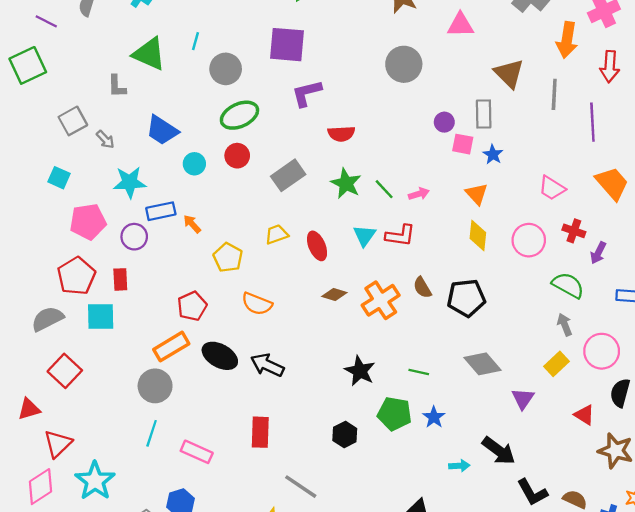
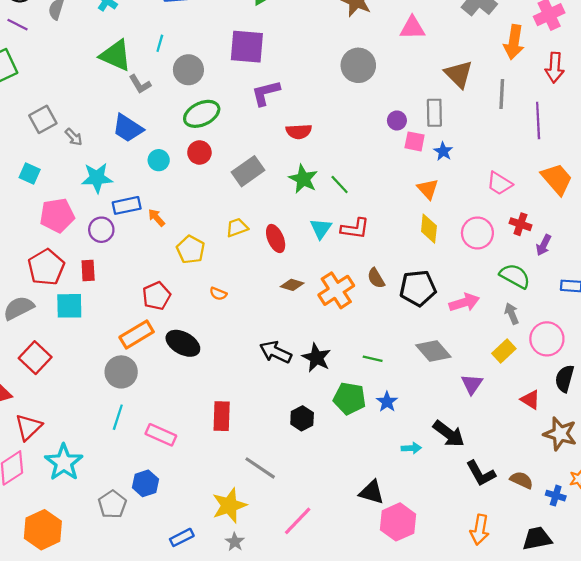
gray L-shape: (117, 86) -> (140, 84), moved, turned -30
pink arrow: (419, 194) -> (464, 302), moved, size x1.5
orange semicircle: (257, 304) -> (218, 294), size x0.6
black arrow: (267, 365) -> (276, 352), moved

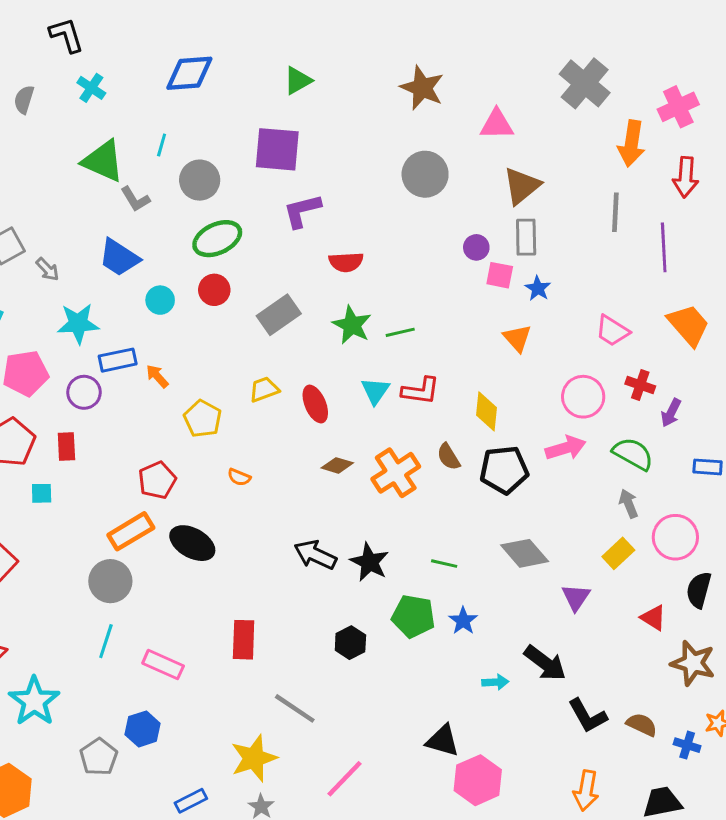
brown triangle: (459, 74) -> (522, 186), moved, turned 36
green line: (340, 184) -> (400, 332), turned -60
yellow diamond: (429, 229) -> (487, 411), moved
pink arrow: (464, 302) -> (566, 448), moved
cyan square: (69, 306) -> (42, 493), size x0.6

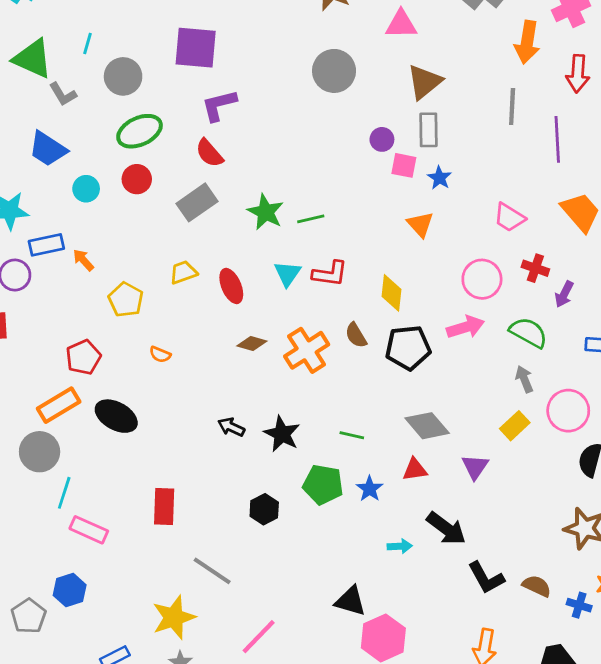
red semicircle: (346, 262) -> (209, 153), moved, turned 52
black arrow: (315, 555) -> (231, 427), size x0.7
red triangle: (653, 618) -> (415, 470), moved, turned -40
cyan line: (106, 641) -> (64, 493), moved

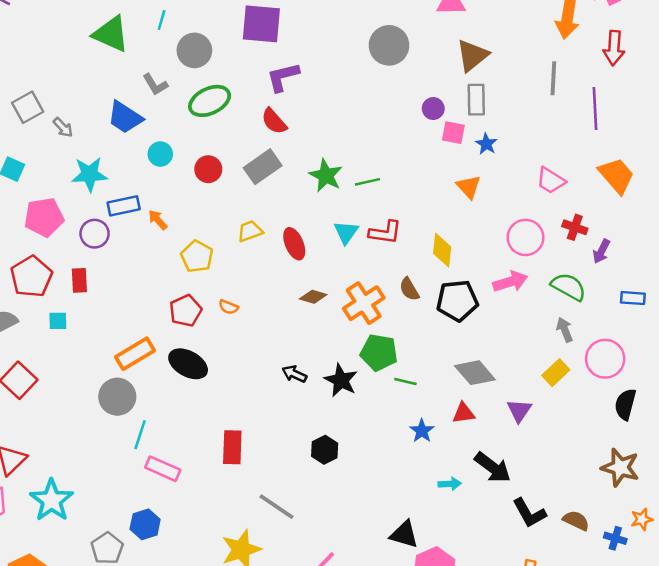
gray L-shape: (63, 94) -> (155, 85), moved
red circle: (137, 179) -> (208, 169), moved
red pentagon: (83, 357) -> (186, 311), moved
green pentagon: (323, 485) -> (379, 352), moved

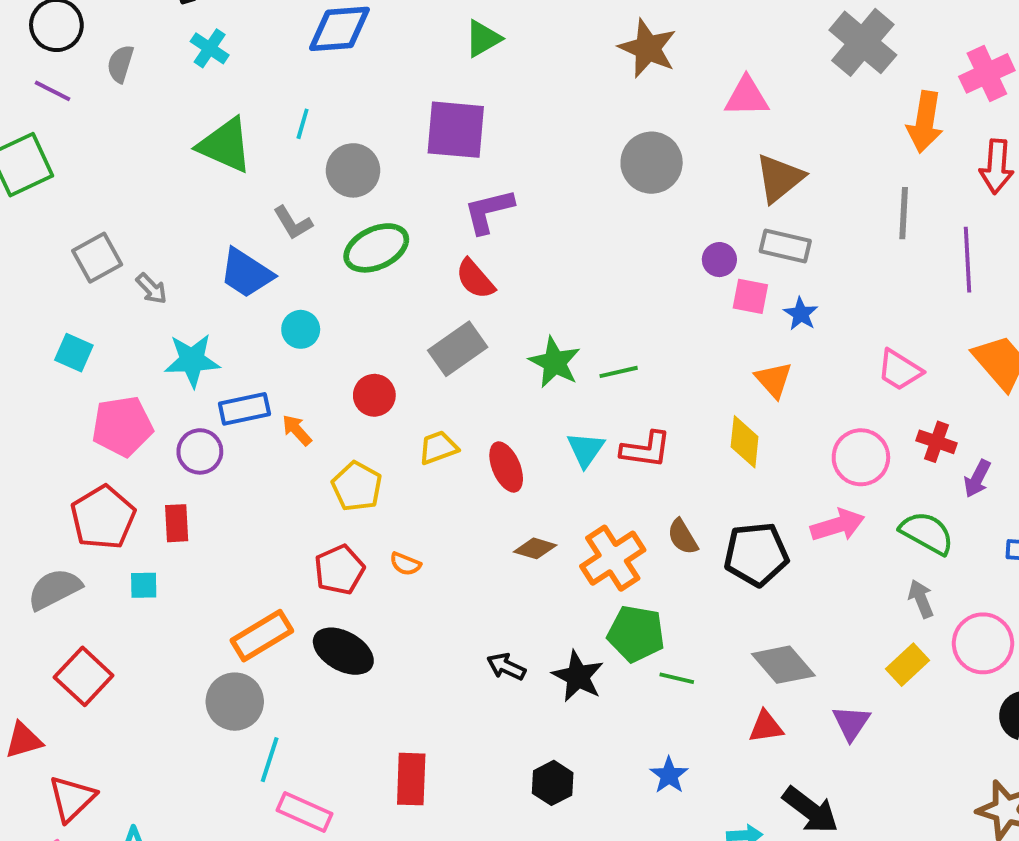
gray rectangle: (476, 100) -> (785, 246), turned -76
red circle: (208, 169) -> (374, 395), moved
yellow diamond: (442, 250) -> (745, 442), moved
blue star: (422, 431) -> (669, 775), moved

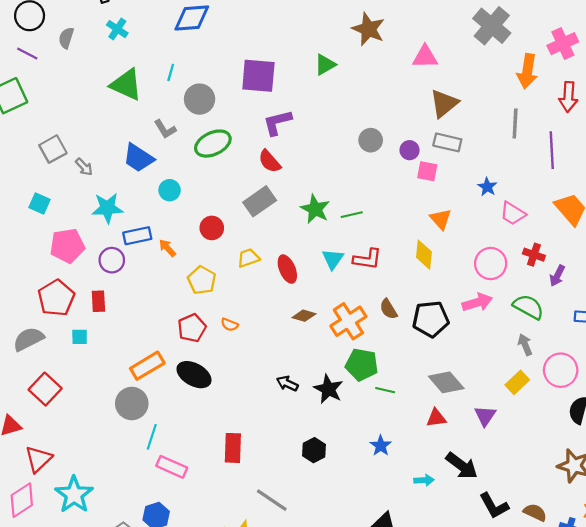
green triangle: (483, 39) -> (325, 65), moved
gray circle: (652, 163) -> (371, 140), moved, size x0.7
blue star: (801, 314) -> (487, 187), moved

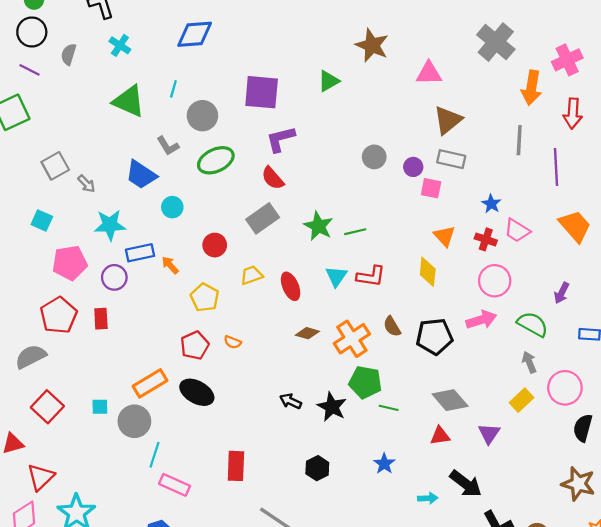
red cross: (534, 255) -> (486, 239), moved
cyan square: (80, 337) -> (100, 407), moved

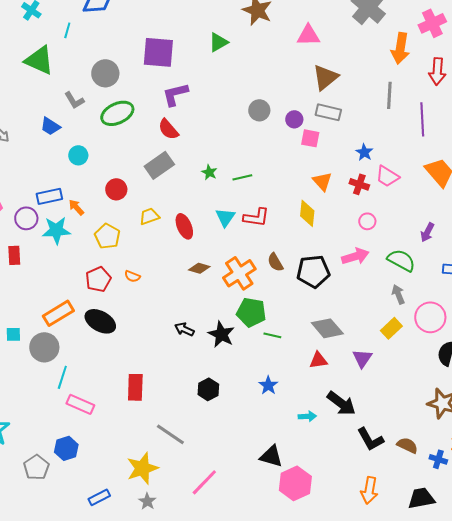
cyan line: (173, 89) -> (67, 30), moved
blue trapezoid: (141, 175) -> (50, 126), size x0.7
cyan star: (110, 225) -> (56, 230), moved
green star: (318, 226) -> (209, 172), size x0.6
pink circle: (495, 281) -> (367, 221), size x0.6

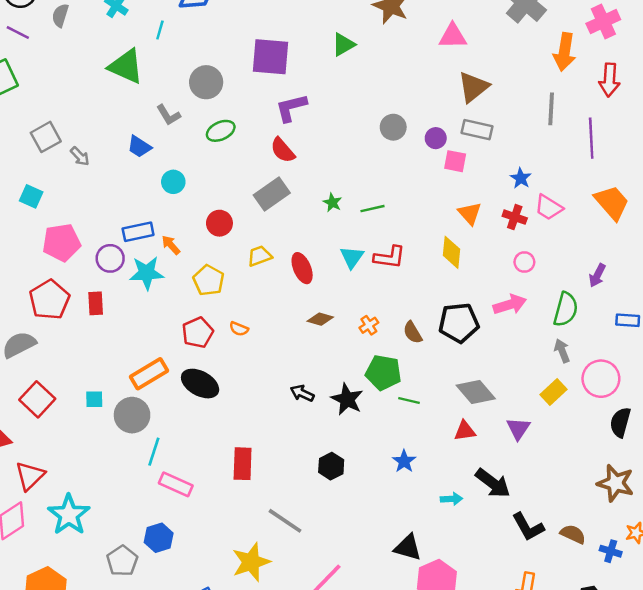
green ellipse: (117, 113) -> (221, 131), size x0.7
green semicircle: (401, 260) -> (566, 309), turned 76
brown semicircle: (275, 262) -> (413, 332), moved
orange cross: (239, 273) -> (369, 325), size x0.5

